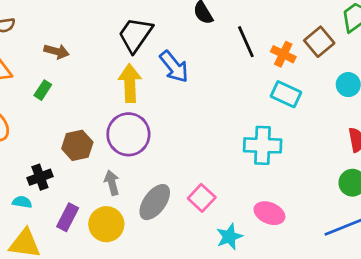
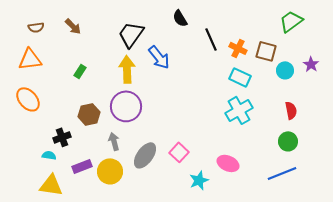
brown square: (319, 42) -> (266, 51), moved, turned -35
brown arrow: (57, 51) -> (73, 26), moved, turned 30
green rectangle: (43, 90) -> (80, 71), moved
cyan cross: (263, 145) -> (239, 110), moved, turned -32
purple rectangle: (68, 217) -> (82, 166), turned 42

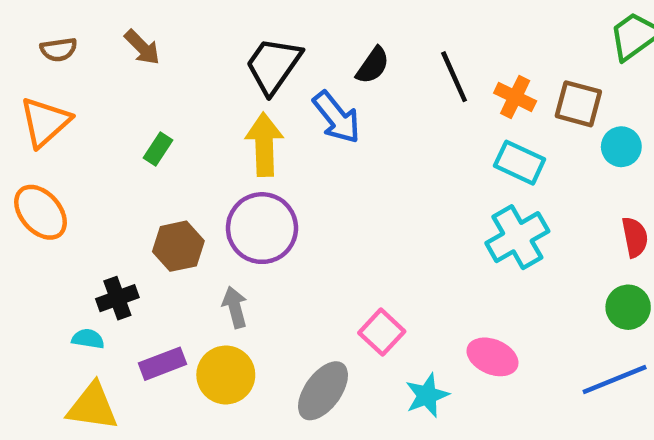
black semicircle: (180, 18) -> (373, 65), moved, turned -114
orange triangle: (30, 59) -> (45, 122), turned -35
gray ellipse: (145, 155) -> (323, 391), moved

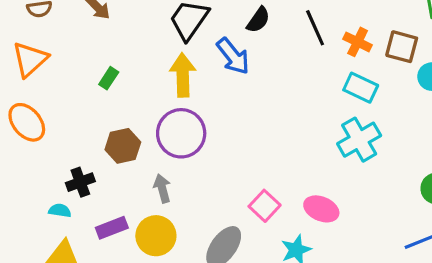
pink ellipse: (492, 357) -> (321, 209), moved

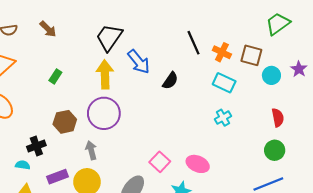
black semicircle: (258, 20) -> (170, 81), moved
cyan cross: (359, 140) -> (223, 118), size x0.6

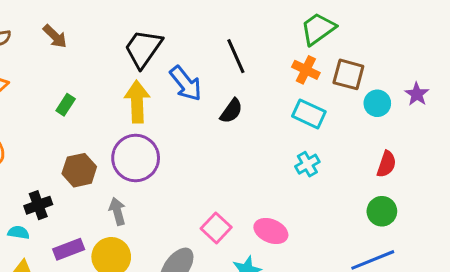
green trapezoid: (278, 24) -> (318, 29), moved
black line: (193, 43) -> (236, 56), moved
red semicircle: (278, 118) -> (386, 164), turned 30

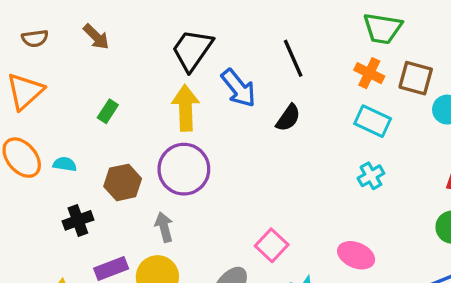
green trapezoid: (318, 29) -> (383, 28), turned -135
pink ellipse: (271, 231) -> (356, 255), moved
cyan semicircle: (18, 233) -> (65, 164), moved

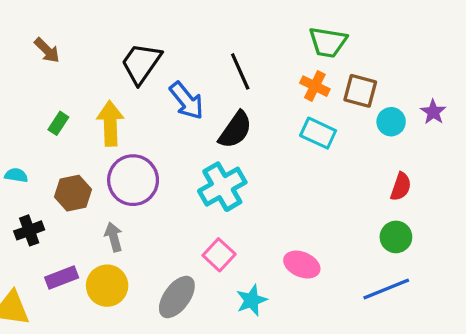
yellow arrow: (186, 108) -> (110, 123), moved
black semicircle: (288, 118) -> (235, 130), size x1.4
cyan cross: (371, 176) -> (222, 187), moved, size x1.8

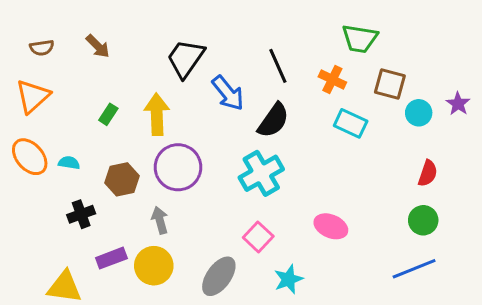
orange cross: (315, 86) -> (332, 79), moved
pink ellipse: (302, 265) -> (331, 226), moved

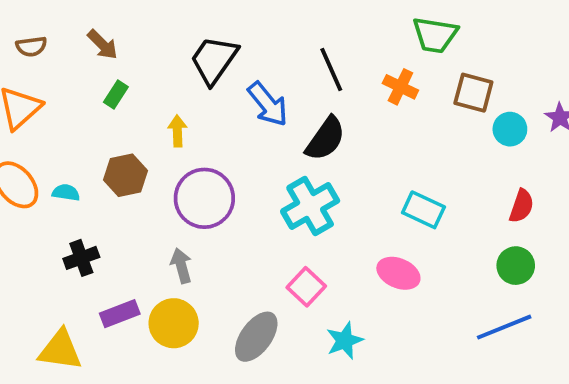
green rectangle: (108, 114) -> (116, 95), moved
yellow arrow: (157, 114) -> (177, 131), size x0.6
cyan rectangle: (351, 123) -> (423, 210), moved
brown hexagon: (122, 179) -> (126, 175), moved

